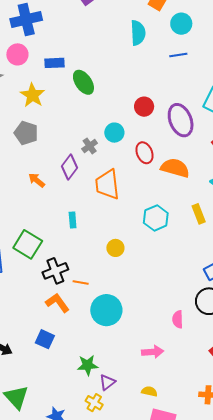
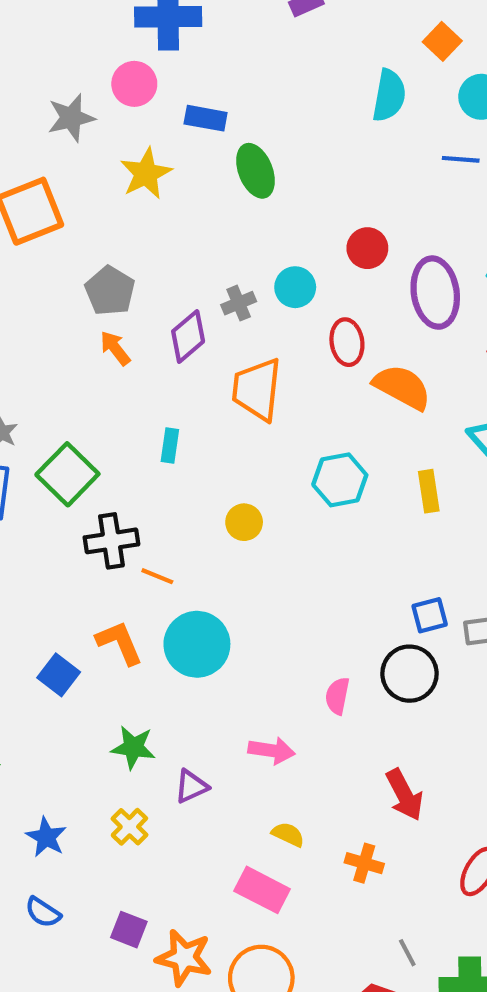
gray pentagon: (26, 133) -> (110, 291), moved
orange L-shape: (57, 303) -> (119, 643), moved
purple triangle: (107, 382) -> (191, 786), moved
yellow semicircle: (149, 391) -> (288, 834), moved

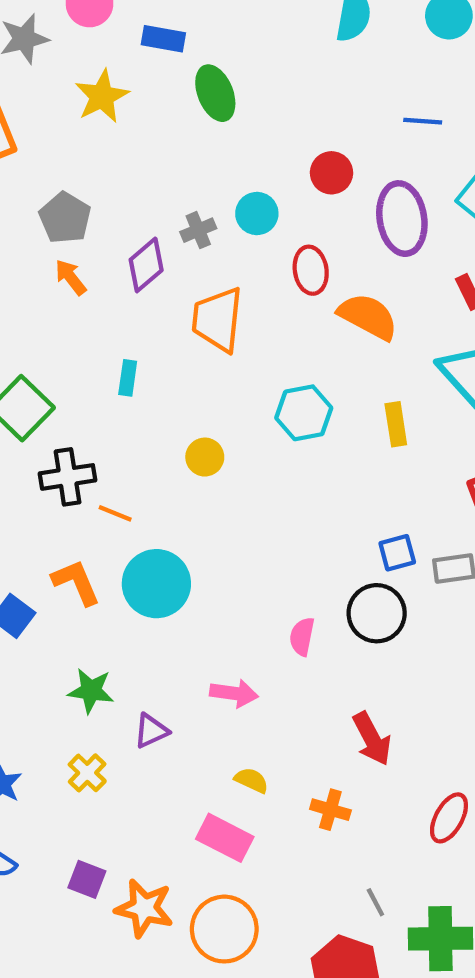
blue line: (461, 159) -> (423, 121), moved

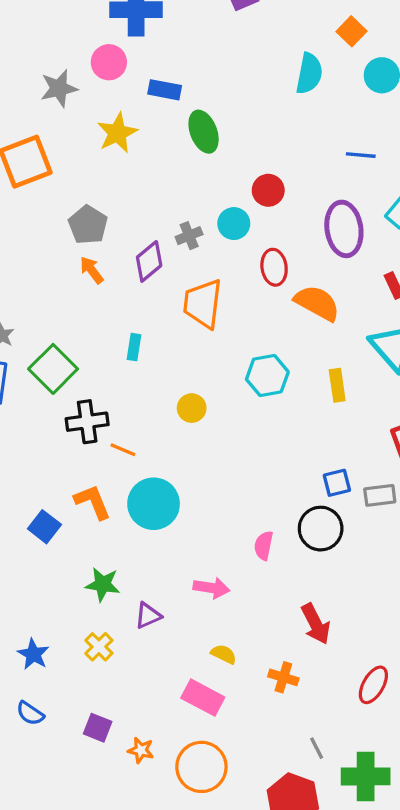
red circle: (331, 173) -> (268, 190), moved
orange star: (144, 908) -> (141, 750), size x0.6

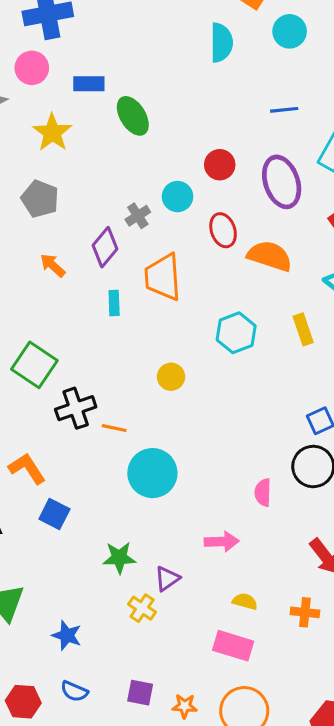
red circle: (268, 190) -> (220, 165), moved
gray pentagon: (88, 225) -> (40, 199), moved
cyan rectangle: (134, 347) -> (114, 303), moved
orange L-shape: (93, 502) -> (27, 468), moved
yellow cross: (99, 647) -> (142, 608), moved

